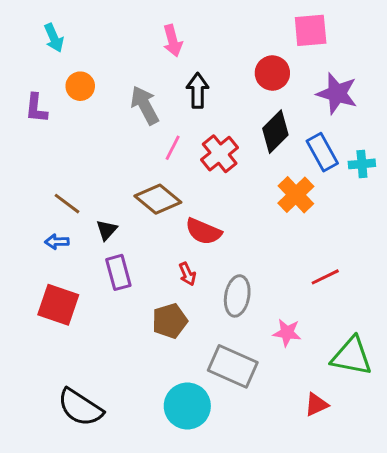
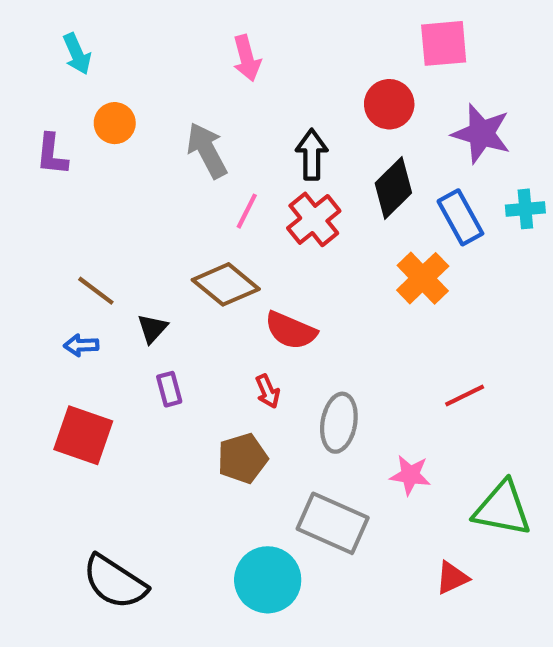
black arrow: (198, 91) -> (312, 155), moved
cyan cross: (362, 164) -> (525, 209), moved
purple rectangle: (118, 272) -> (169, 389), size x0.7

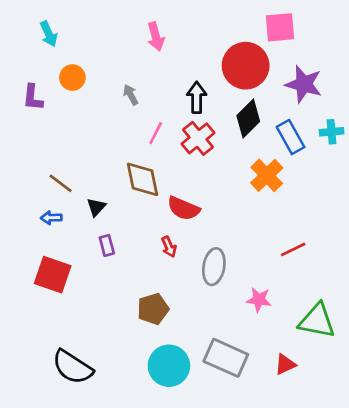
red circle: (389, 104) -> (246, 66), size x1.5
gray arrow: (207, 150) -> (131, 95), size x0.6
brown diamond: (226, 284) -> (142, 179), turned 39
brown pentagon: (243, 458) -> (153, 309), moved
gray rectangle: (333, 523) -> (226, 358), moved

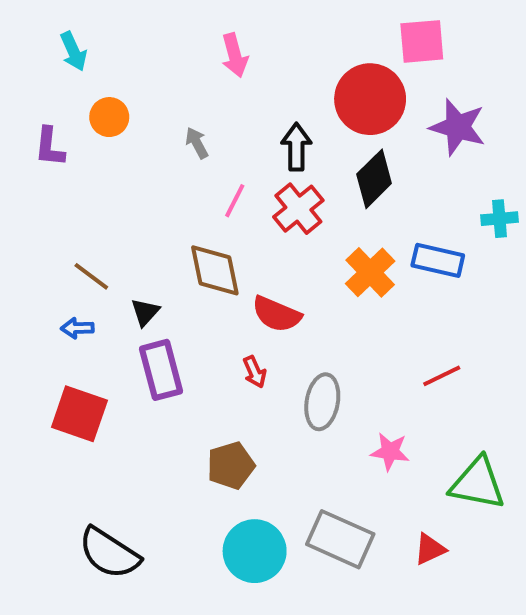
cyan cross: (332, 132) -> (499, 219), moved
blue rectangle: (291, 137) -> (438, 260), moved, turned -48
orange cross: (267, 175) -> (370, 272), moved
purple rectangle: (107, 245) -> (161, 370), size x1.8

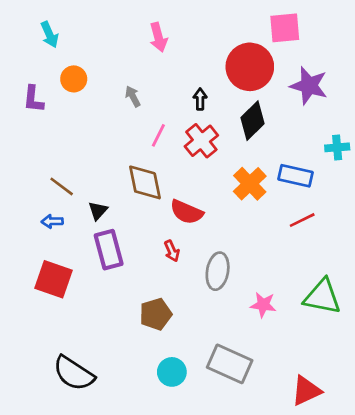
black arrow: (296, 147) -> (200, 99), size x0.7
red line: (442, 376) -> (302, 220), moved
green triangle: (478, 483) -> (322, 297), moved
red triangle: (430, 549) -> (306, 391), moved, size x1.4
cyan circle: (255, 551) -> (172, 372), size x0.7

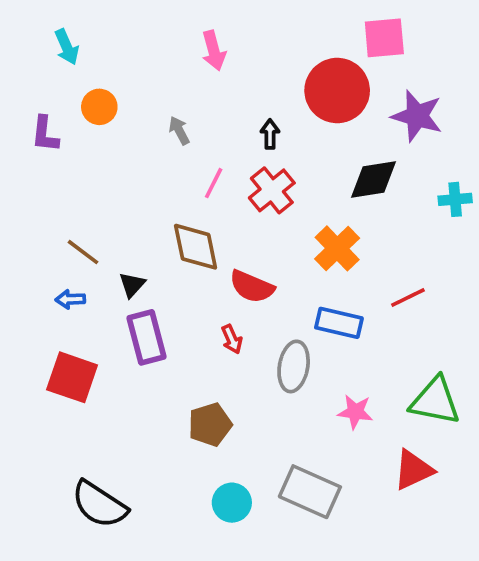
black diamond: (252, 121) -> (373, 179), moved, turned 36
blue rectangle: (295, 176) -> (339, 323), moved
red triangle: (306, 391) -> (413, 470), moved

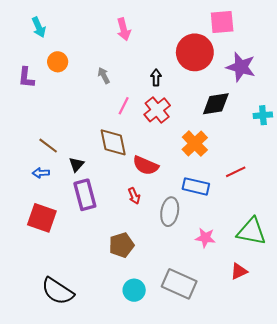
red triangle: (413, 470) -> (239, 271), size x0.7

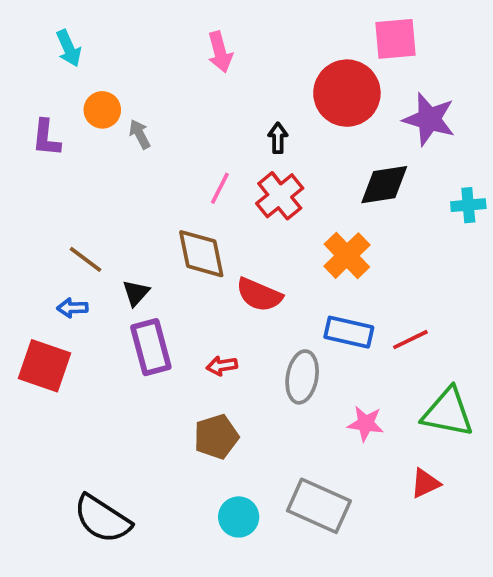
gray arrow: (104, 75) -> (140, 134), moved
red line: (236, 172) -> (410, 340), moved
red arrow: (134, 196) -> (222, 366), moved, turned 105
red square: (42, 218) -> (44, 366), moved

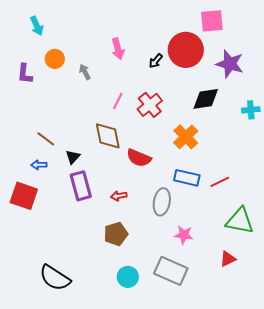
pink arrow: (220, 52) -> (118, 49), moved
gray arrow: (140, 134) -> (85, 72), moved
black arrow: (278, 138) -> (156, 61), moved, turned -140
pink star: (366, 424) -> (184, 235), moved

